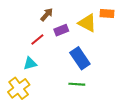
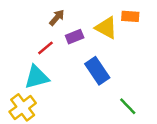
cyan triangle: (30, 63) -> (37, 77), size x1.5
green line: (77, 84) -> (128, 106), moved, turned 42

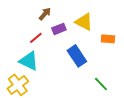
orange rectangle: (130, 16) -> (108, 39), moved
cyan triangle: (37, 77) -> (29, 61), turned 40

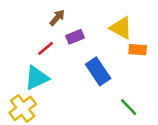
yellow triangle: (84, 22) -> (121, 28), moved
cyan triangle: (29, 61) -> (37, 78), turned -50

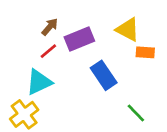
brown arrow: (57, 18) -> (50, 27), moved
purple rectangle: (75, 37) -> (79, 39), size x1.5

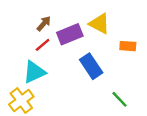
yellow triangle: (128, 30) -> (99, 24), moved

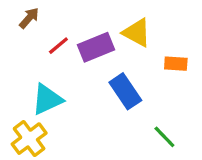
brown arrow: (44, 24) -> (29, 18), moved
red line: (43, 45) -> (58, 46), moved

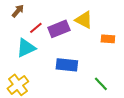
blue rectangle: (125, 91) -> (67, 65), moved, turned -50
cyan triangle: (47, 99) -> (26, 48), moved

